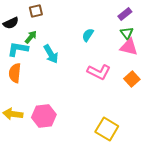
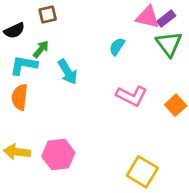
green triangle: (127, 33) -> (169, 44), size x1.5
pink triangle: (129, 47) -> (148, 17), moved

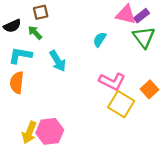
green arrow: (41, 49) -> (35, 33), moved, turned -84
yellow arrow: (17, 152) -> (29, 132), moved, turned -75
yellow square: (142, 172) -> (121, 104), moved

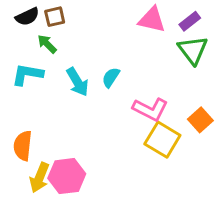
pink triangle: (126, 15) -> (152, 20), moved
black semicircle: (12, 26) -> (27, 17), moved
cyan semicircle: (100, 39) -> (111, 77), moved
orange semicircle: (17, 83) -> (23, 146), moved

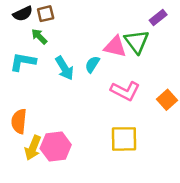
pink triangle: (152, 20) -> (115, 47), moved
green triangle: (193, 50) -> (137, 42), moved
yellow square: (162, 140) -> (124, 139), moved, turned -32

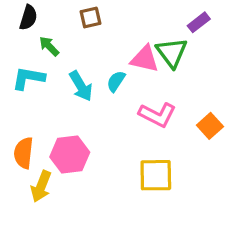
black semicircle: (23, 14) -> (28, 18), turned -48
brown square: (46, 14) -> (90, 18), moved
pink hexagon: (56, 147) -> (70, 155), moved

